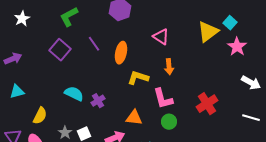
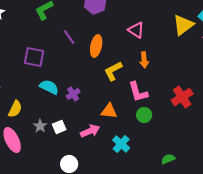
purple square: (60, 50) -> (34, 57), moved, turned -30
yellow L-shape: (138, 78) -> (113, 71), turned -45

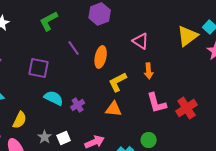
pink L-shape: (138, 92) -> (157, 103), moved
orange triangle: (109, 111) -> (114, 109), moved
green circle: (144, 115) -> (149, 140), moved

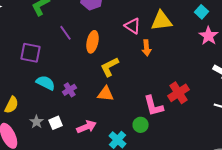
yellow triangle: (188, 36) -> (162, 21), moved, turned 30
orange arrow: (149, 71) -> (147, 48), moved
pink L-shape: (157, 103) -> (154, 106), moved

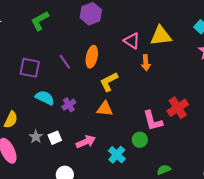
purple line: (66, 33) -> (65, 62), moved

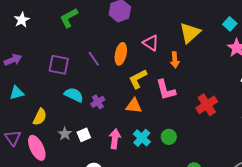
yellow triangle: (161, 36) -> (190, 33), turned -35
pink triangle: (132, 41) -> (151, 43), moved
pink L-shape: (153, 121) -> (166, 90), moved
pink arrow: (86, 142) -> (115, 139), turned -60
cyan cross: (117, 155) -> (142, 138), moved

